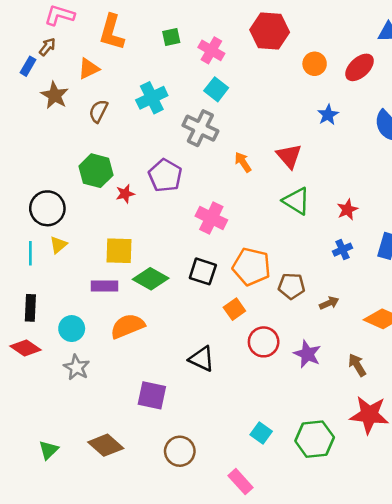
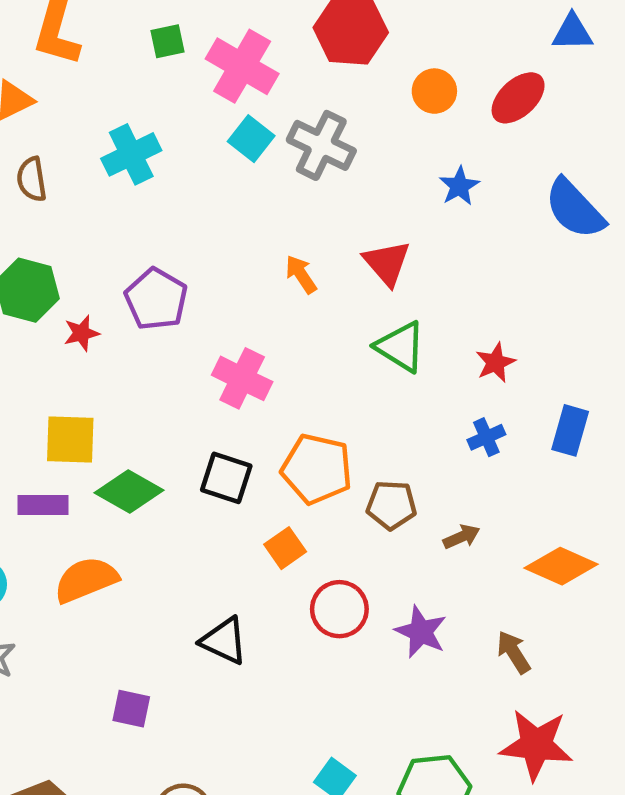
pink cross: (211, 50) -> (242, 66), size x1.4
brown semicircle: (98, 111) -> (32, 179), turned -35
gray cross: (200, 128) -> (321, 145), moved
purple square: (152, 395) -> (131, 709), size x0.7

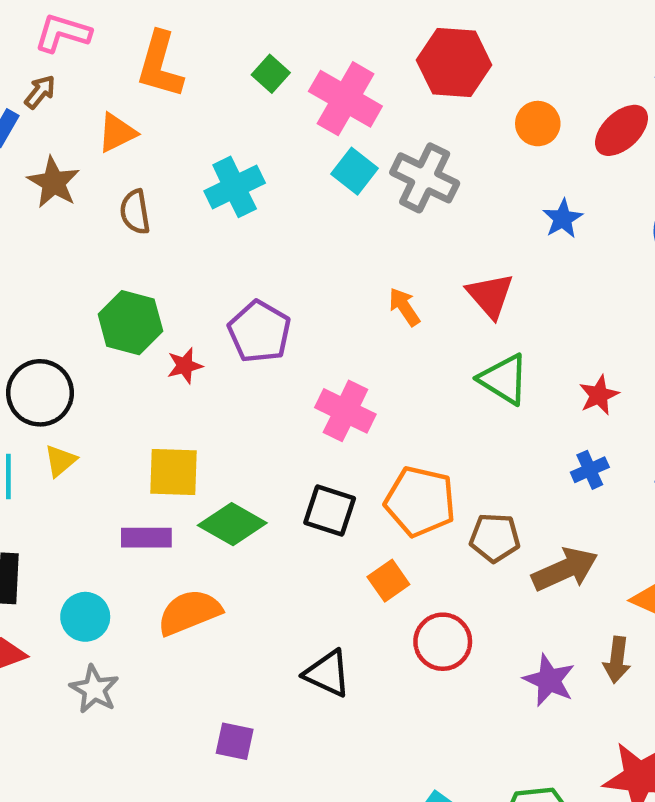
green square: (167, 41) -> (271, 74), turned -36
brown arrow: (462, 537) -> (565, 569), size x1.8
purple star: (421, 632) -> (549, 680), moved
brown arrow: (514, 652) -> (617, 660), moved, turned -141

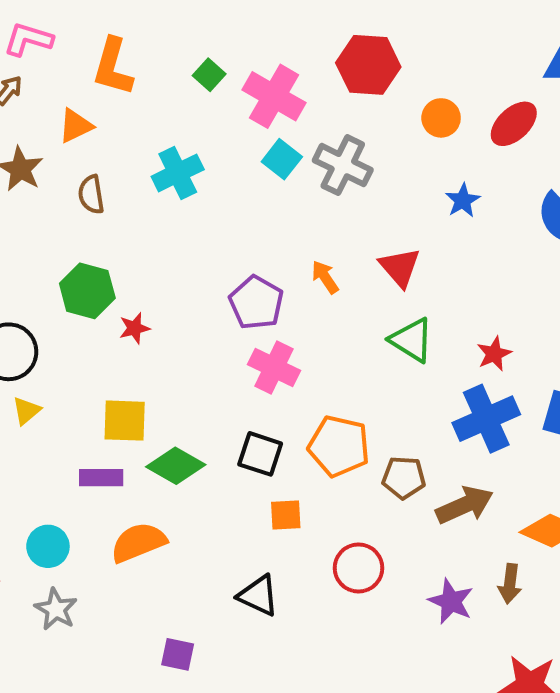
purple pentagon: (259, 332) -> (256, 303), moved
blue cross: (590, 470) -> (486, 419), size x2.0
orange square: (388, 581) -> (286, 515), moved, turned 32

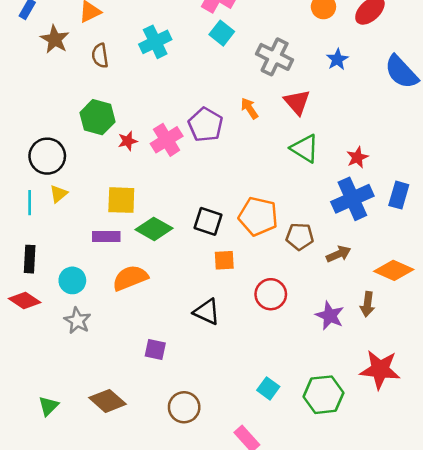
gray cross: (343, 165) -> (275, 57), moved
pink cross: (274, 368) -> (167, 140), moved, turned 32
brown arrow: (465, 505) -> (339, 254), size x0.7

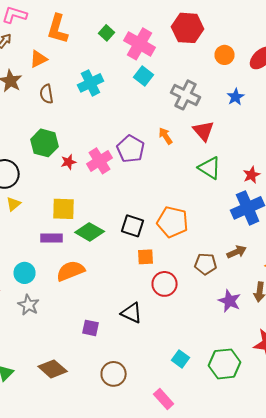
brown pentagon: (300, 236) -> (206, 264), moved
red circle: (271, 294) -> (165, 284), moved
black triangle: (207, 312) -> (132, 313), moved

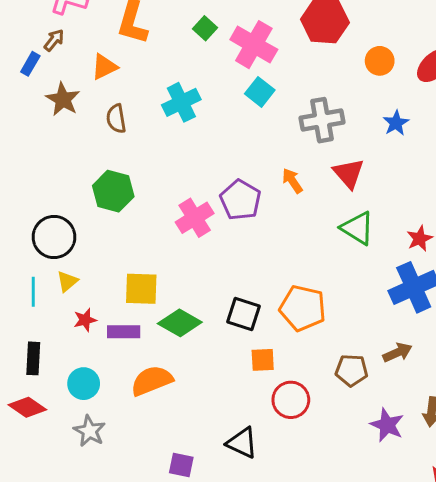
gray cross: (186, 95) -> (322, 120), turned -36
red star: (69, 162) -> (85, 320), moved

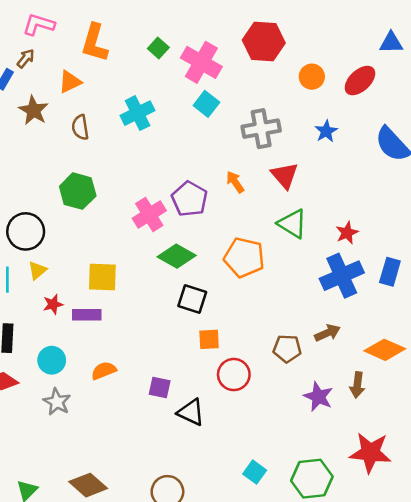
orange pentagon: (303, 308) -> (244, 257), moved
green diamond: (180, 323) -> (177, 256), moved
orange semicircle: (152, 381) -> (104, 371), moved, size x0.7
purple square: (181, 465) -> (160, 388), moved

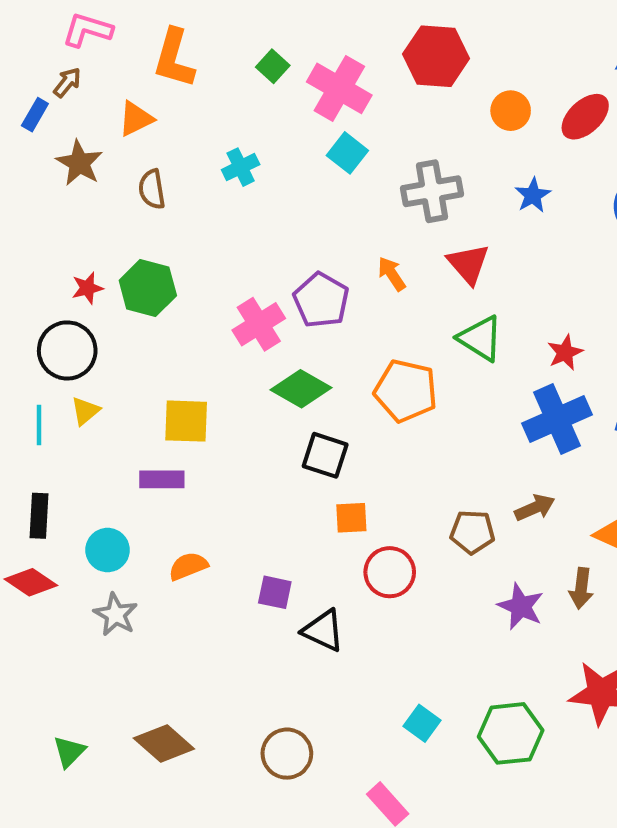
cyan cross: (138, 113) -> (241, 167), size x0.7
red star: (53, 304) -> (87, 288), moved

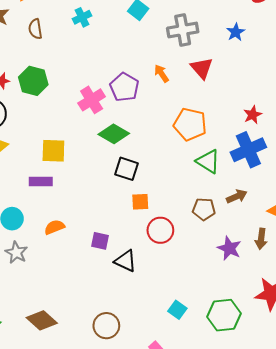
green triangle: (480, 338) -> (208, 161), moved
orange pentagon: (406, 391) -> (190, 124), moved

